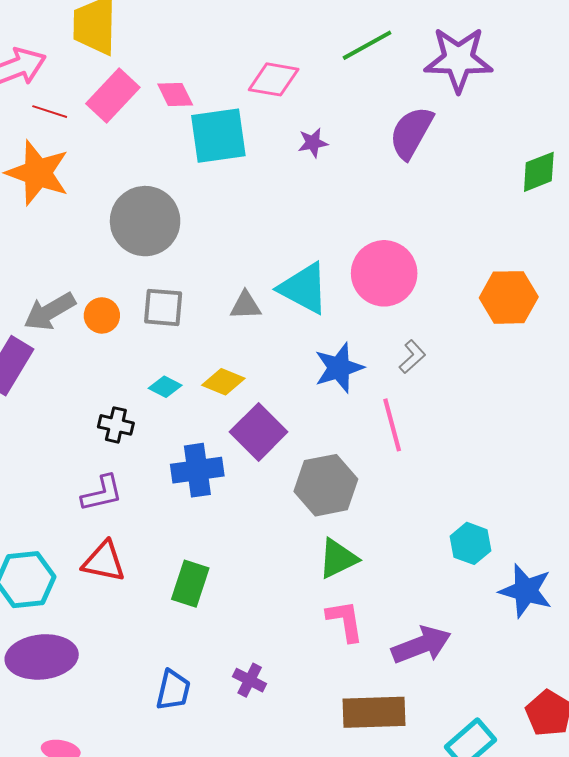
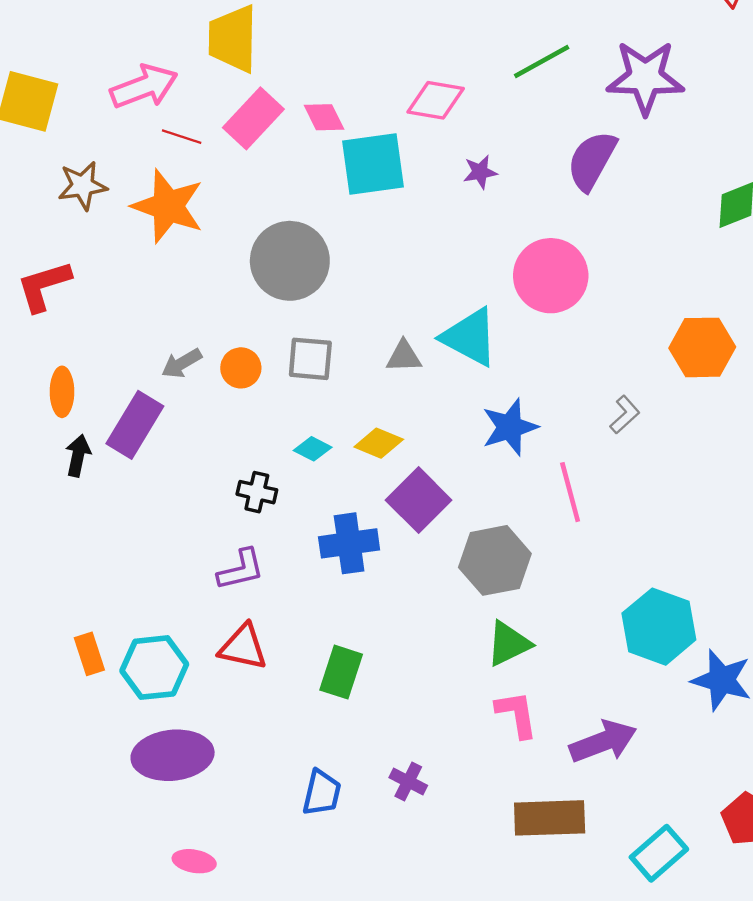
pink circle: (384, 273) -> (551, 276), moved
gray arrow: (50, 311) -> (182, 363), size x0.7
gray L-shape: (412, 357) -> (625, 415), moved
cyan hexagon: (470, 543) -> (659, 627), size x1.6

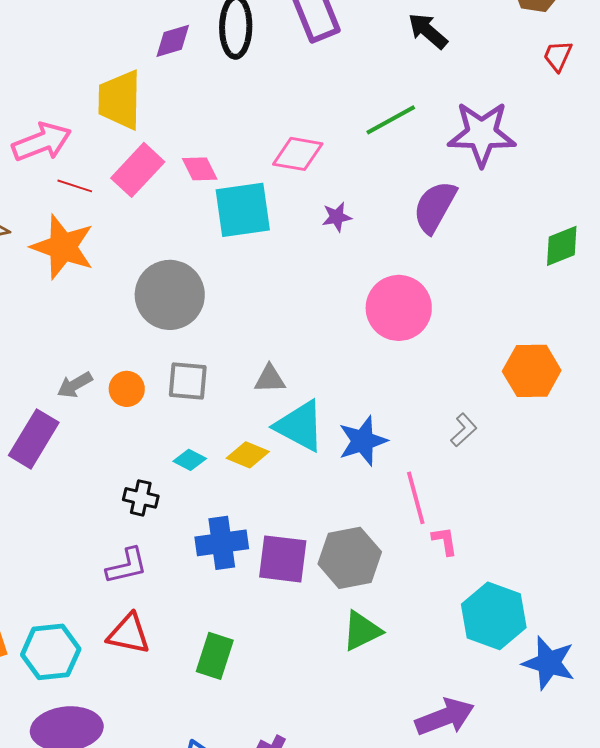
cyan triangle: (470, 337) -> (300, 426), moved
purple square: (419, 500) -> (283, 559), moved, turned -38
pink L-shape: (517, 714) -> (445, 541), moved, size x0.7

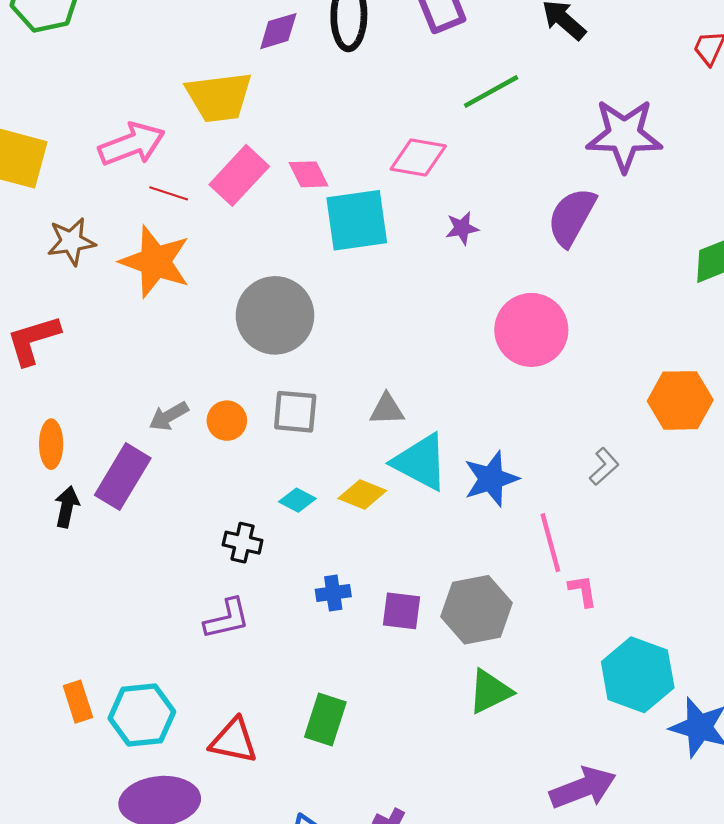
yellow trapezoid: (120, 100) -> (219, 97), turned -98
green line: (391, 120) -> (491, 92), moved
blue cross: (222, 543) -> (333, 593), size x0.6
purple square: (283, 559) -> (401, 611), size x0.7
red triangle: (129, 634) -> (234, 741), moved

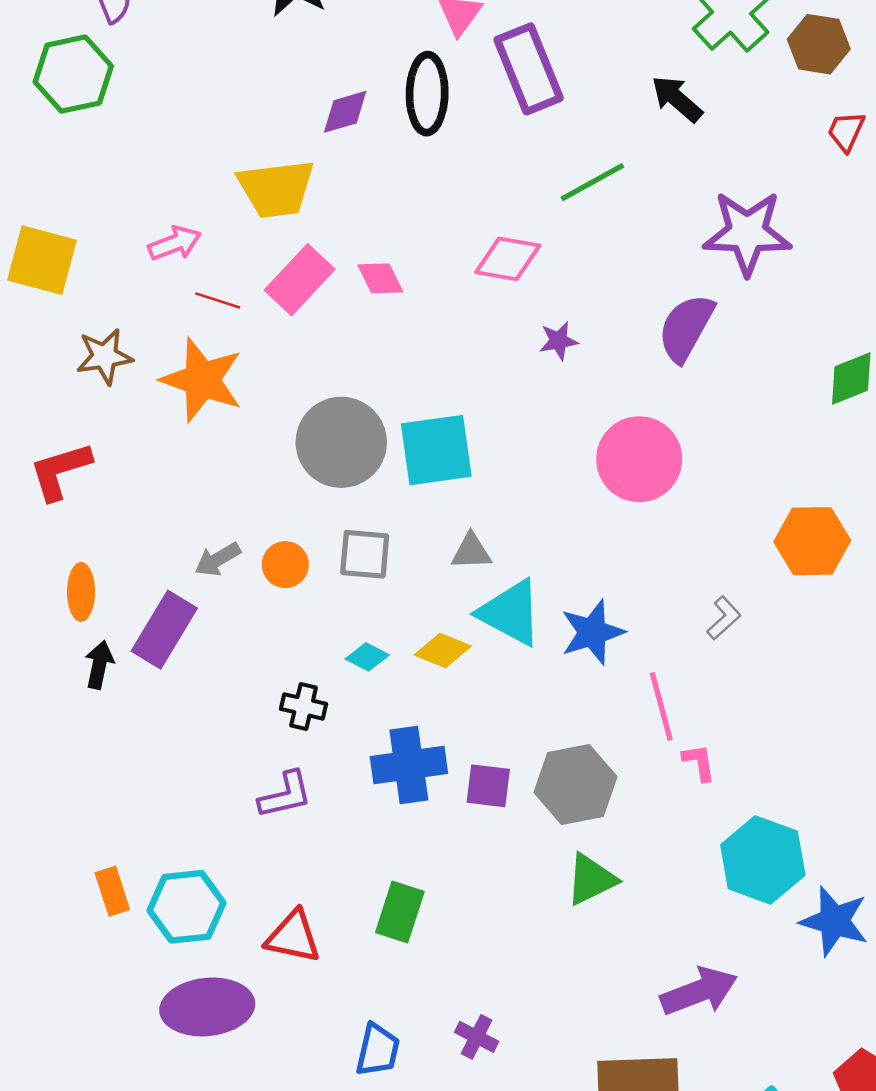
pink arrow: (132, 144) -> (175, 243), size x0.7
cyan square: (357, 220) -> (436, 450), moved
blue cross: (333, 593) -> (409, 765), size x1.8

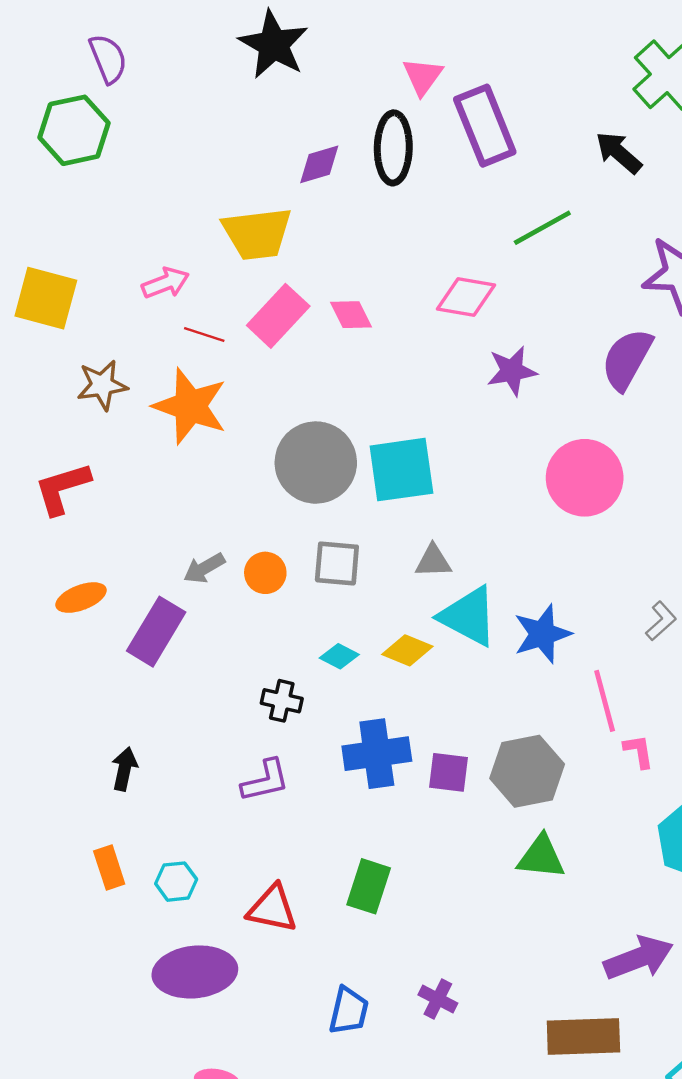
purple star: (559, 341) -> (512, 371), size x1.4
orange ellipse: (81, 592) -> (81, 598), turned 69
black arrow: (99, 665) -> (124, 769), moved
green triangle: (591, 879) -> (541, 857), turned 32
cyan hexagon: (186, 907) -> (176, 882), size x0.6

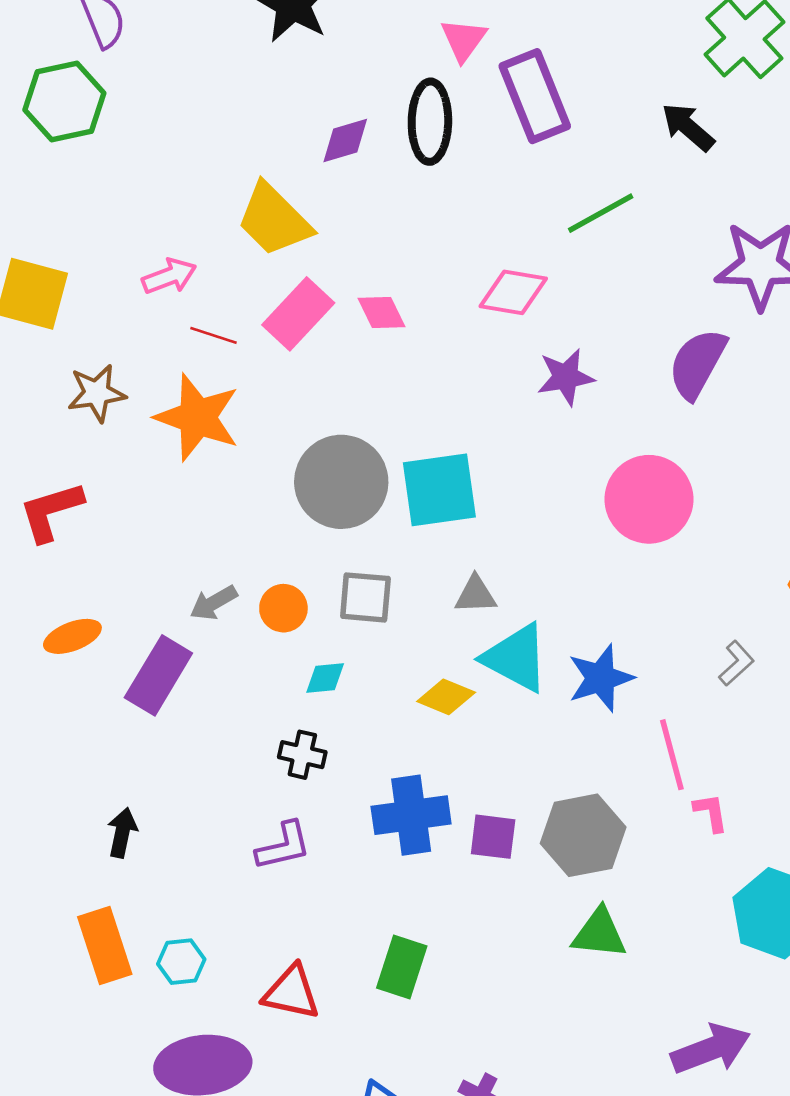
yellow trapezoid: (257, 234) -> (274, 220), turned 52
cyan diamond: (339, 656) -> (325, 678), moved, turned -33
orange rectangle: (109, 868) -> (105, 945), size x1.5

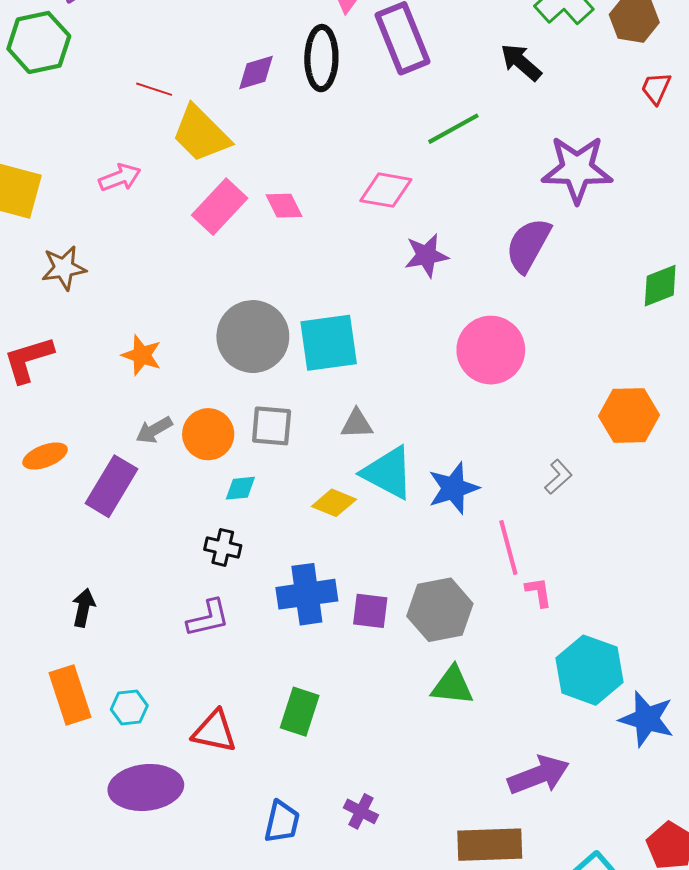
red line: (214, 335) -> (154, 89), moved
orange star: (197, 417) -> (142, 355), moved, size x0.6
orange circle: (283, 608) -> (208, 434), size x1.4

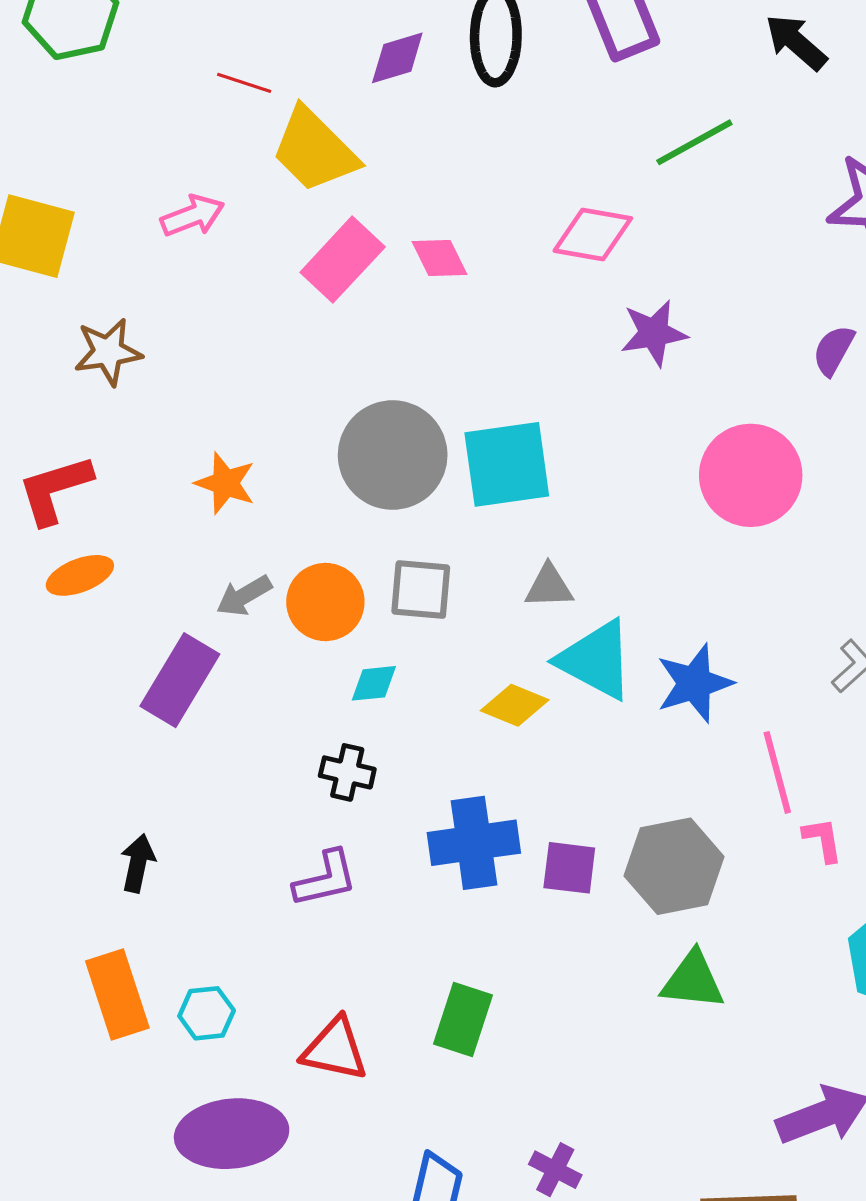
purple semicircle: (528, 245) -> (834, 350), moved, size x0.6
orange ellipse: (45, 456) -> (80, 575), moved

